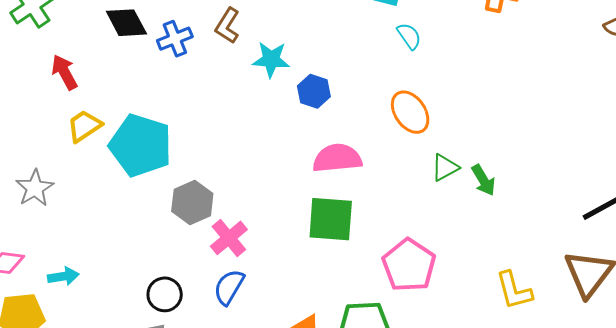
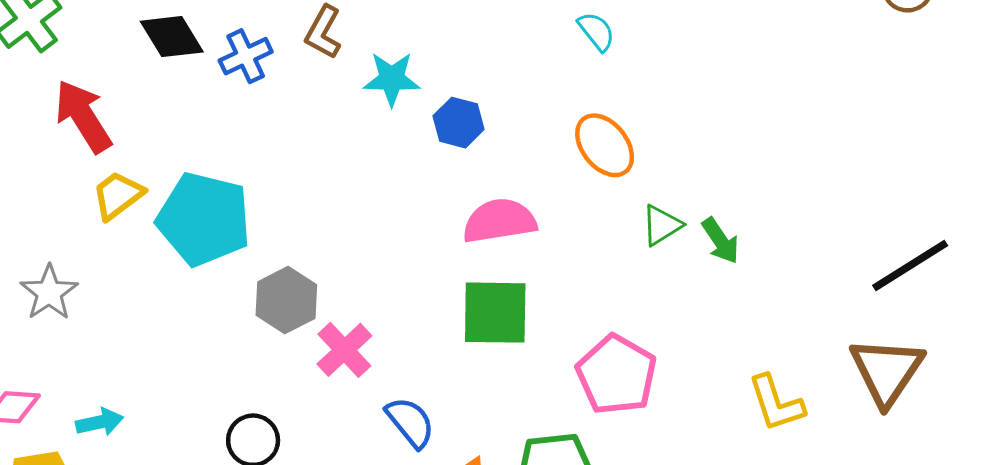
red arrow: (64, 72) -> (83, 116), size x1.4
blue semicircle: (229, 287) -> (410, 422), moved, turned 114

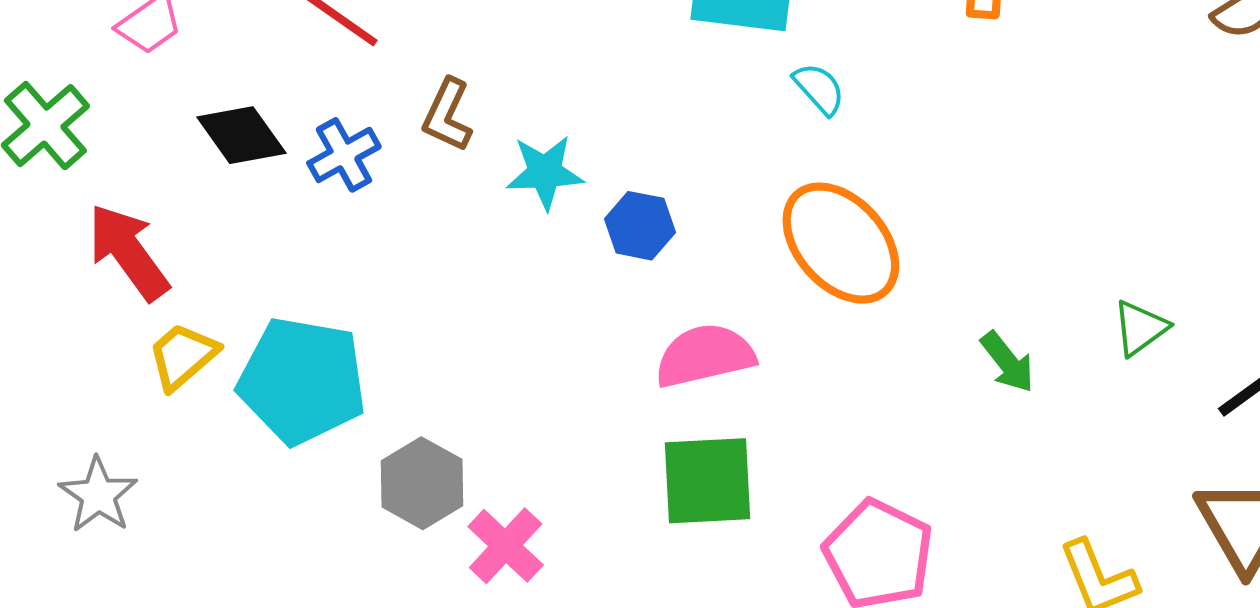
orange ellipse: (605, 145) -> (841, 243), size x1.4
green triangle: (662, 225) -> (1140, 328), moved

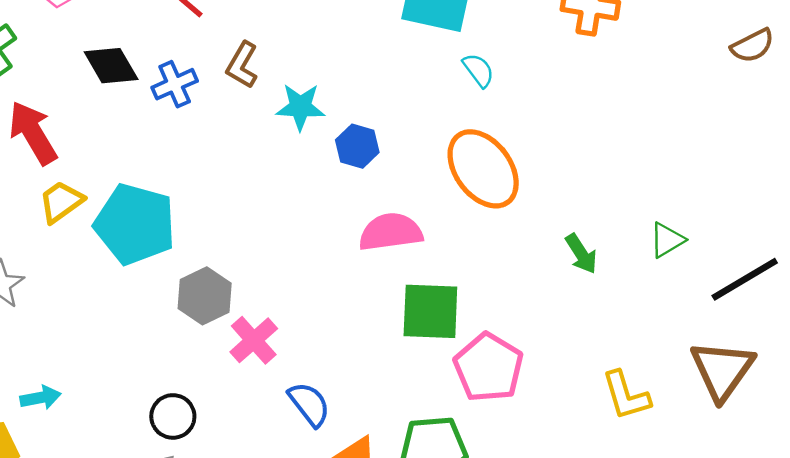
green square: (708, 481) -> (430, 311), moved

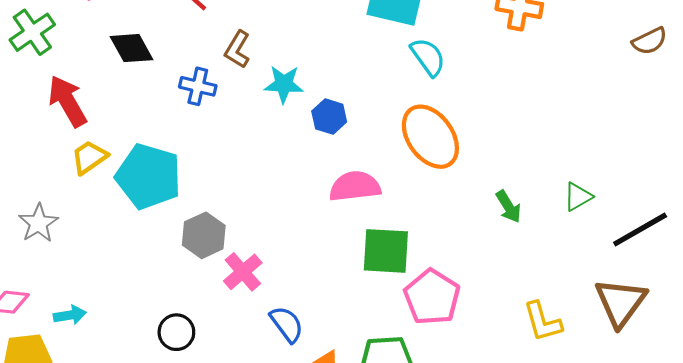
cyan semicircle: (478, 70) -> (428, 57), size x1.4
blue cross: (175, 84) -> (198, 86), moved, turned 36

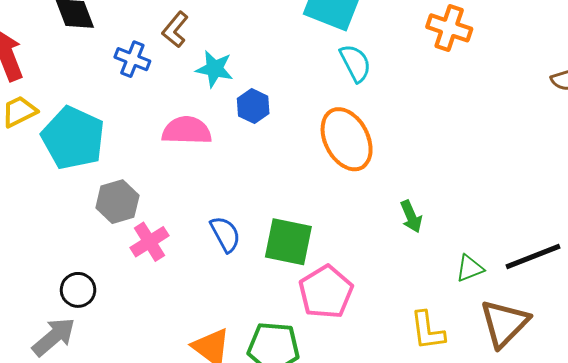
pink semicircle: (355, 186) -> (187, 131), moved
green triangle: (578, 197) -> (470, 268), moved
blue semicircle: (287, 324) -> (225, 234), moved

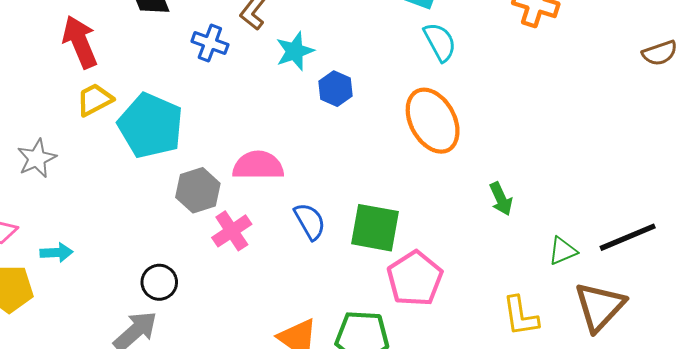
cyan star: (214, 69) -> (295, 51), turned -30
pink semicircle: (187, 131) -> (258, 165), moved

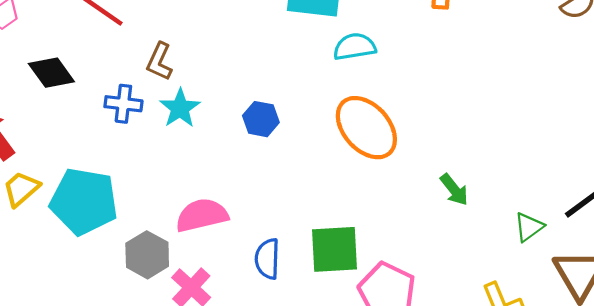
cyan semicircle: (440, 42) -> (355, 47), turned -57
cyan star: (295, 51) -> (180, 108), moved
blue semicircle: (310, 221) -> (267, 259), turned -135

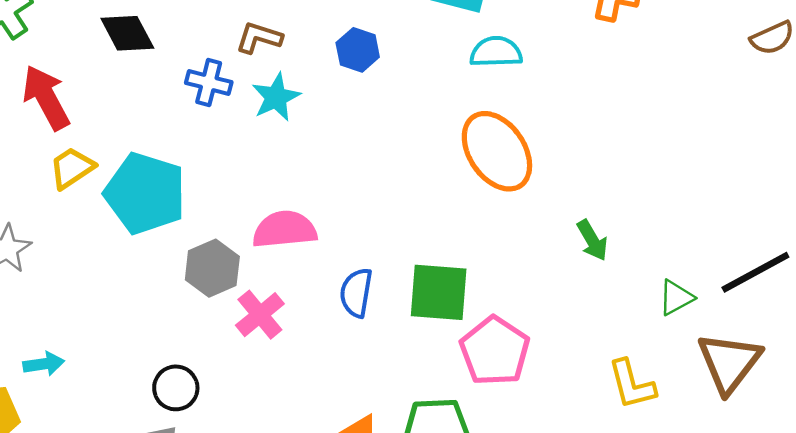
brown L-shape: (159, 62) -> (259, 38), turned 75
blue hexagon: (261, 119) -> (358, 50), moved

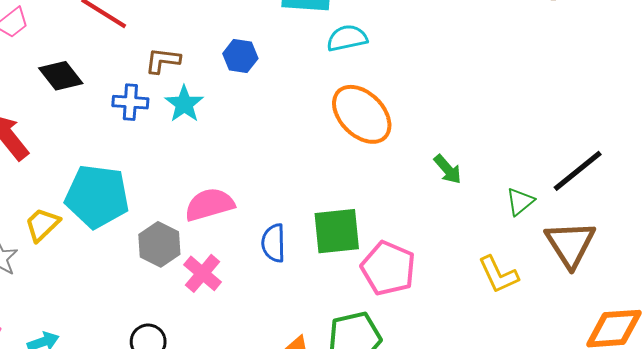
yellow trapezoid: (72, 168) -> (42, 225), moved

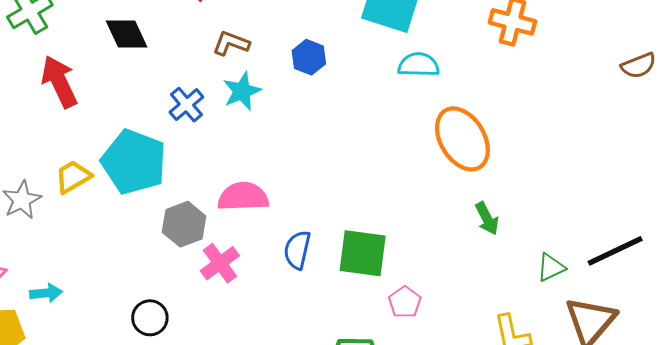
blue cross: (130, 102) -> (186, 105), moved, turned 32
orange ellipse: (362, 114) -> (462, 139), moved
pink pentagon: (388, 268) -> (405, 302), size x0.6

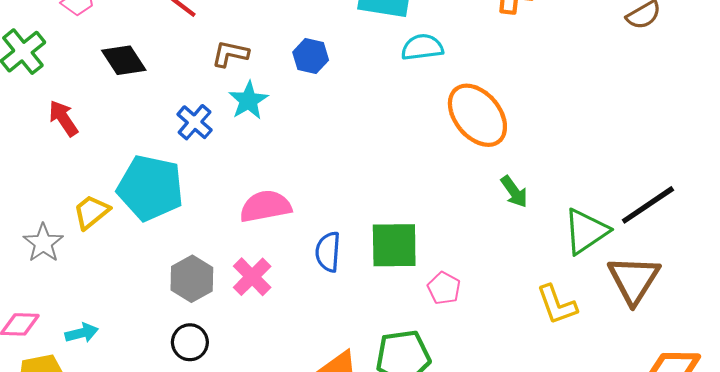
red arrow: (59, 82) -> (63, 118), size x0.7
gray hexagon: (184, 224) -> (192, 279), moved
green triangle: (551, 267) -> (586, 231), size x1.6

